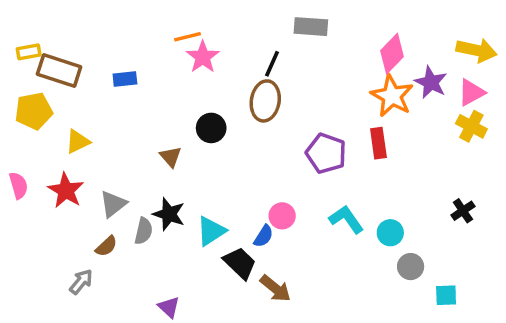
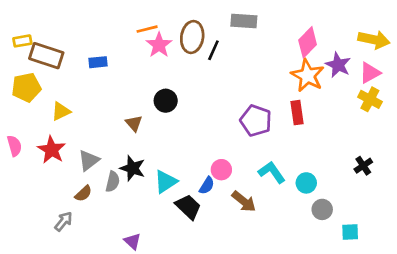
brown ellipse: (265, 101) -> (192, 37), moved
brown arrow: (275, 288) -> (244, 201), moved

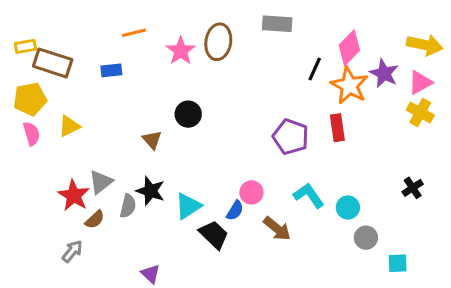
orange line: (147, 29) -> (134, 33), moved
black line: (213, 50) -> (315, 69), moved
pink semicircle: (14, 146) -> (32, 134), moved
red star: (52, 150) -> (74, 195), moved

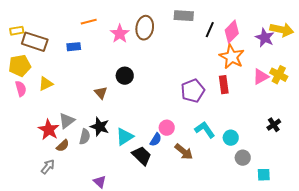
black line: (315, 69) -> (210, 30), moved
purple star: (384, 73) -> (265, 38), moved
pink triangle: (420, 82) -> (261, 77), moved
purple pentagon: (291, 137) -> (193, 91), turned 30

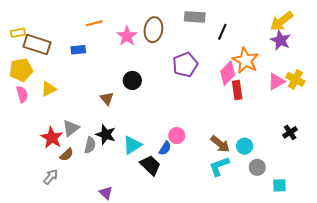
yellow arrow: (282, 30) -> (282, 21), moved, turned 130
pink diamond: (232, 32) -> (228, 73), moved
purple pentagon: (193, 91) -> (185, 65), moved
cyan L-shape: (205, 130) -> (219, 166), moved, turned -75
brown arrow: (184, 152) -> (220, 144), moved

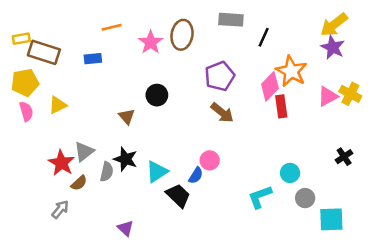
brown arrow: (220, 144) -> (222, 113), moved
cyan square: (279, 185) -> (331, 219), size x1.5

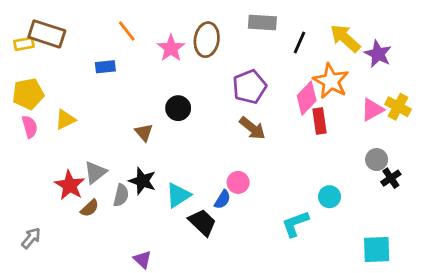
yellow arrow: (334, 25) -> (345, 38), moved, turned 80
orange line: (112, 27) -> (127, 31), turned 66
brown rectangle: (44, 52) -> (47, 34), moved
gray circle: (305, 198) -> (377, 160), moved
gray arrow: (60, 209) -> (31, 238), moved

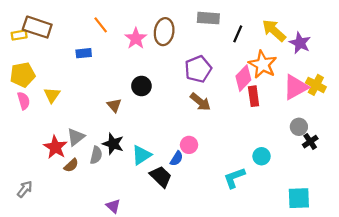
pink triangle: (372, 110) -> (295, 87), size x1.4
yellow triangle: (65, 120) -> (52, 95), turned -30

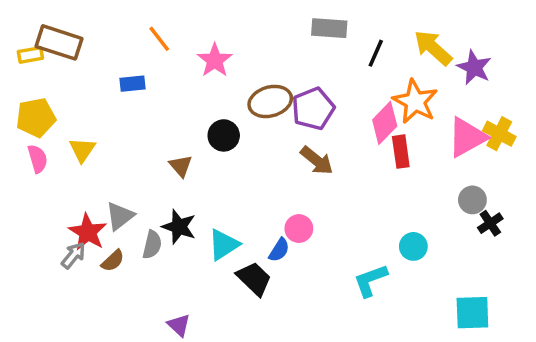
brown ellipse: (164, 32) -> (270, 101), moved, turned 65
gray arrow: (25, 189) -> (73, 255), moved

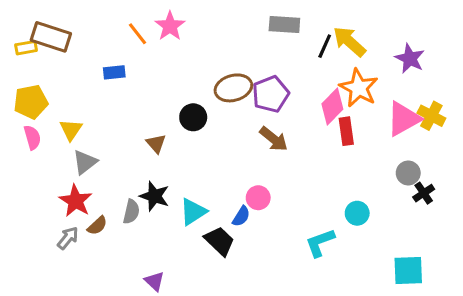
yellow arrow: (433, 48) -> (349, 41), moved
pink star: (215, 60) -> (170, 26), moved
gray triangle: (120, 216) -> (85, 162), moved
gray arrow: (73, 255) -> (68, 238), moved

